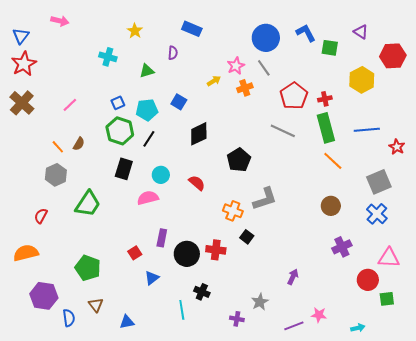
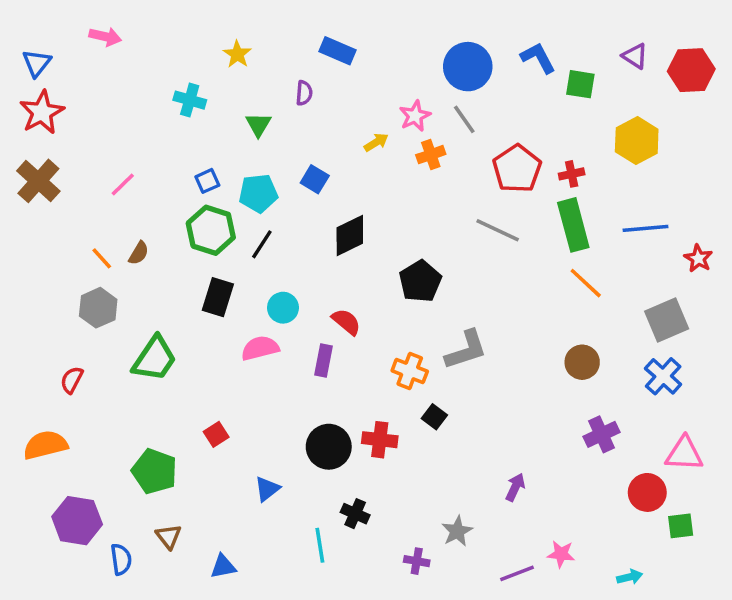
red hexagon: (393, 56) -> (691, 70), moved
green triangle: (147, 71) -> (258, 125), turned -42
purple rectangle: (162, 238) -> (323, 360), moved
red square: (135, 253) -> (216, 434), moved

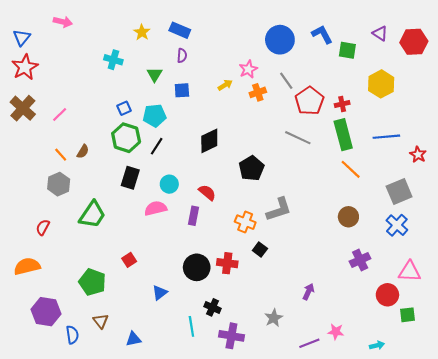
blue rectangle: (338, 51) -> (180, 30), moved
gray line: (464, 119) -> (286, 81), moved
blue square: (315, 179) -> (182, 90), moved, turned -35
pink line: (123, 184) -> (60, 115), moved
purple cross: (417, 561) -> (231, 336), moved, size x1.6

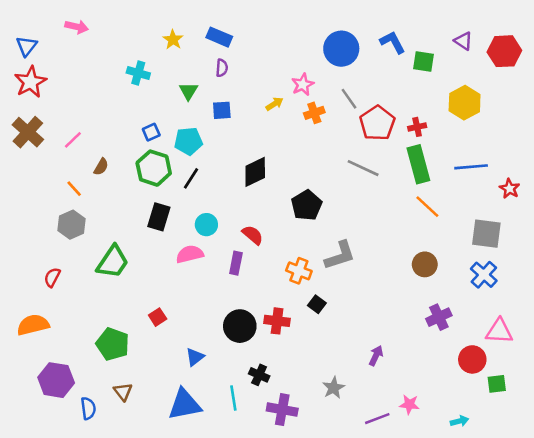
brown semicircle: (83, 151) -> (101, 167), moved
gray square: (399, 191) -> (486, 234), turned 30
blue triangle: (133, 339) -> (185, 404), moved, size x1.8

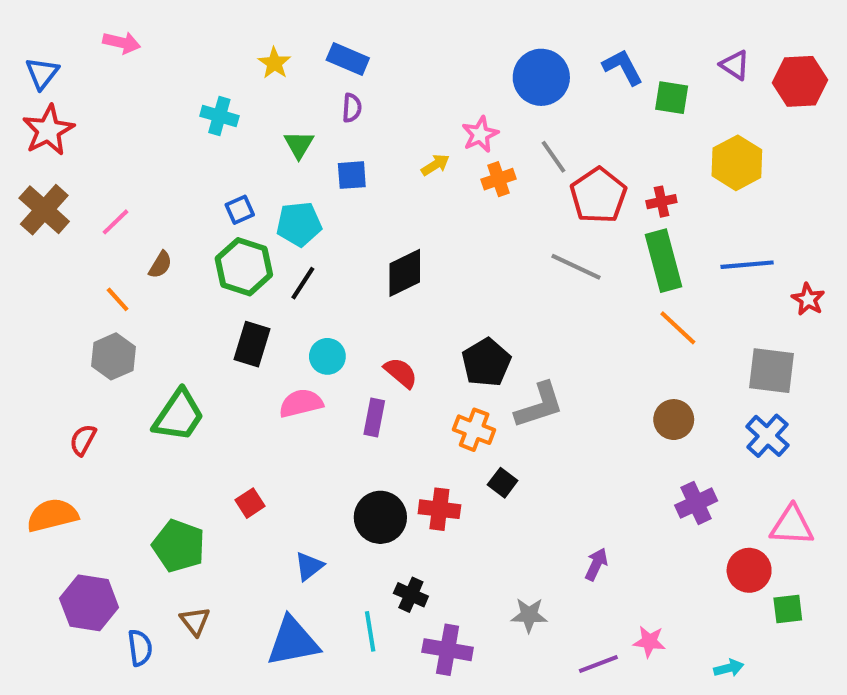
black pentagon: (307, 205) -> (486, 362), moved
gray star: (334, 388) -> (529, 615), turned 30

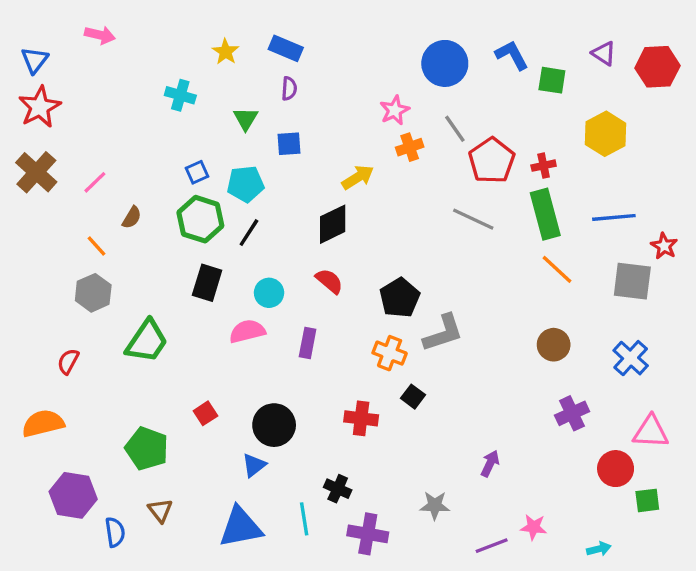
yellow arrow: (435, 165) -> (358, 177), moved, size x1.4
gray square: (771, 371) -> (632, 281), moved
red semicircle: (401, 373) -> (329, 281), moved
black circle: (380, 517) -> (274, 425), moved

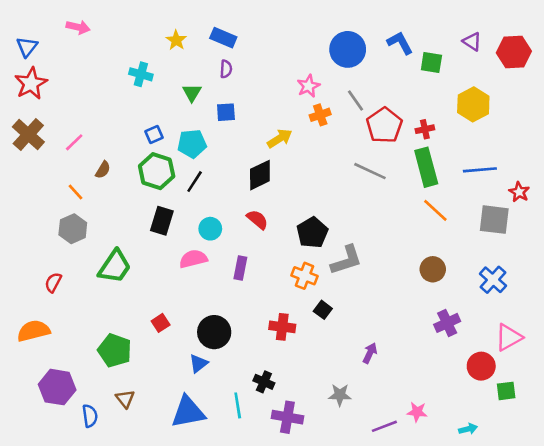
pink triangle: (651, 432) -> (509, 337), turned -32
purple arrow: (490, 464) -> (370, 353), moved

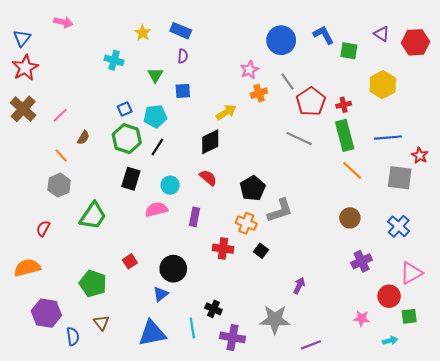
red cross: (282, 327) -> (223, 249), moved
gray star: (340, 395) -> (275, 319), size x1.6
pink star: (417, 412) -> (362, 318), moved
cyan arrow: (468, 429) -> (390, 341), moved

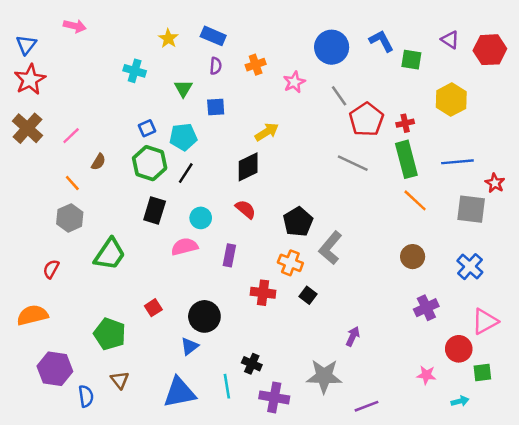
orange cross: (259, 93) -> (256, 65), moved
gray L-shape: (280, 210) -> (330, 248), turned 148

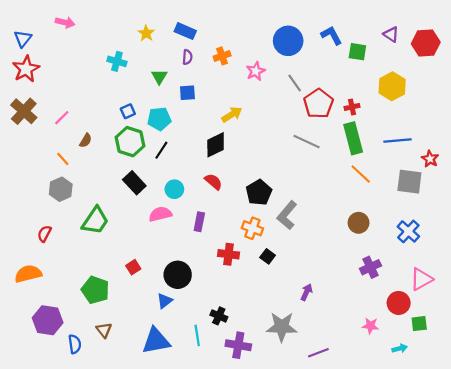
black rectangle: (155, 210) -> (134, 183), turned -60

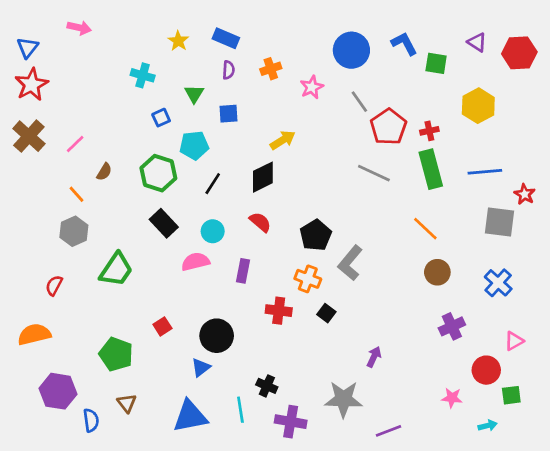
blue square: (128, 111) -> (161, 118), moved
black line: (161, 150) -> (213, 184), moved
orange line: (361, 174) -> (425, 229), moved
pink triangle: (421, 279) -> (514, 341), size x0.7

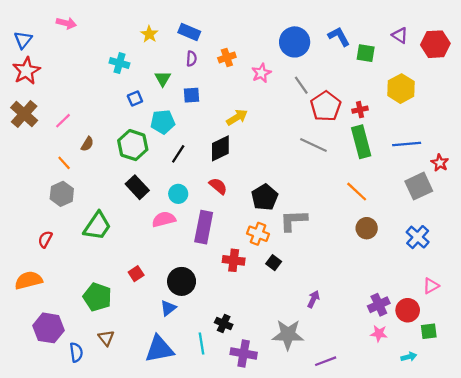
gray square: (499, 222) -> (419, 186), turned -32
gray L-shape: (350, 263) -> (293, 220), turned 48
purple rectangle: (243, 271) -> (204, 227), size x1.6
purple cross: (452, 326) -> (379, 305), moved

